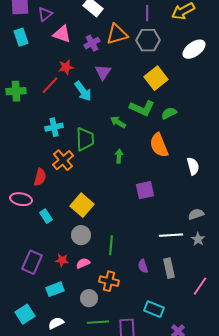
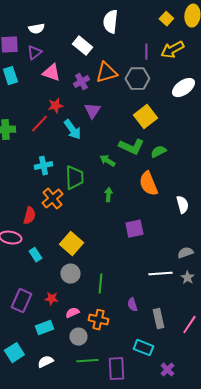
purple line: (147, 13) -> (146, 52), moved
pink semicircle: (83, 263) -> (72, 313), moved
gray rectangle: (169, 268) -> (158, 319), moved

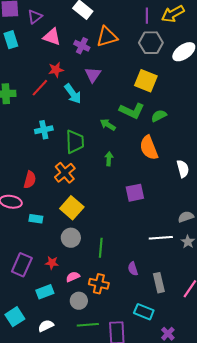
gray hexagon: (137, 79) -> (151, 43), moved
purple cross: (81, 82) -> (82, 46), turned -35
yellow square: (145, 117) -> (146, 81), turned -30
orange cross: (52, 199) -> (65, 173), moved
cyan rectangle: (35, 255) -> (36, 219), turned -48

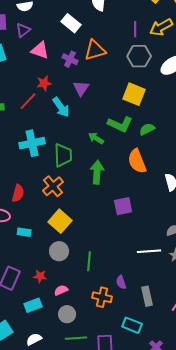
cyan cross: (44, 130) -> (32, 143), size x1.4
green arrow: (109, 159) -> (97, 172), size x1.6
orange cross: (99, 284) -> (102, 297), moved

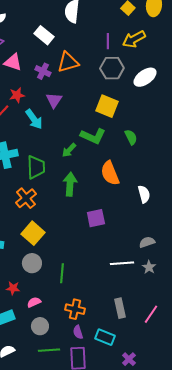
green semicircle: (147, 129) -> (131, 137), moved, turned 91
green arrow: (96, 138) -> (69, 150), turned -77
purple semicircle: (121, 282) -> (78, 332), moved

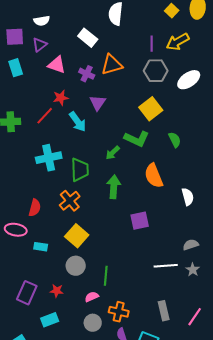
yellow square: (107, 106) -> (151, 109), turned 30
pink semicircle: (34, 302) -> (92, 297), moved
gray circle: (40, 326) -> (93, 323), moved

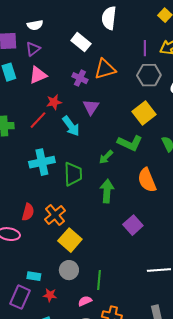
pink triangle: (57, 65) -> (38, 75), moved, turned -42
orange cross: (70, 201) -> (55, 215), moved
purple square: (140, 221) -> (133, 225), turned -30
cyan rectangle: (41, 247) -> (34, 276), moved

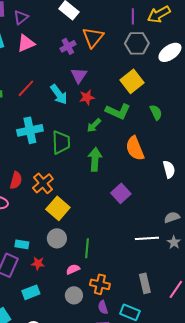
orange triangle: (105, 69) -> (93, 37), turned -35
purple cross: (80, 78) -> (68, 46), turned 35
red star: (54, 102) -> (87, 97), moved

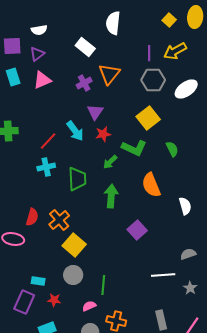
red line: (26, 88) -> (48, 141), moved
cyan cross: (30, 130) -> (46, 167), size x0.7
gray star: (174, 242) -> (190, 288), moved

